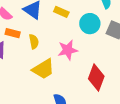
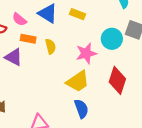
cyan circle: (90, 24) -> (112, 39), moved
yellow trapezoid: (43, 69) -> (78, 81), moved

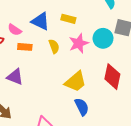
yellow semicircle: (51, 46) -> (54, 46), moved
pink star: (86, 53) -> (79, 43), moved
purple triangle: (14, 57) -> (15, 77), moved

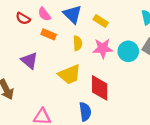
red diamond: (112, 77) -> (100, 88), moved, turned -30
yellow trapezoid: (76, 82) -> (69, 74), moved

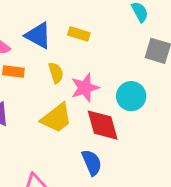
pink star: (103, 48) -> (85, 88), moved
cyan circle: (128, 51) -> (131, 96), moved

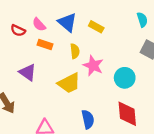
pink star: (85, 88) -> (93, 66), turned 30
red diamond: (103, 125) -> (127, 114), moved

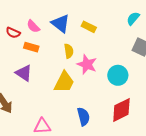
cyan semicircle: (142, 20) -> (133, 18), turned -120
orange rectangle: (45, 44) -> (31, 47), moved
yellow trapezoid: (69, 83) -> (64, 82), turned -35
red diamond: (127, 114) -> (121, 110), turned 70

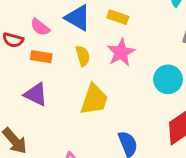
yellow semicircle: (69, 51) -> (83, 56), moved
pink star: (87, 64) -> (121, 52), moved, turned 30

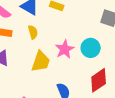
pink star: (121, 52) -> (65, 49), moved

